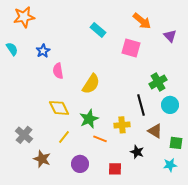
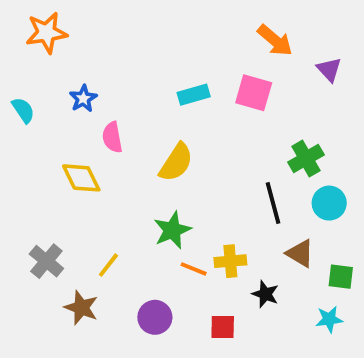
cyan rectangle: (98, 30) -> (194, 95), moved, turned -56
cyan semicircle: (12, 49) -> (23, 110), moved
yellow diamond: (59, 108) -> (81, 178), moved
yellow cross: (122, 125) -> (230, 261), moved
yellow line: (64, 137) -> (108, 265), moved

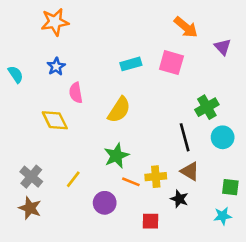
orange star: (46, 33) -> (55, 22), moved
brown triangle: (300, 253) -> (190, 171), moved
brown star: (81, 308) -> (30, 208), moved
purple circle: (155, 317) -> (105, 203), moved

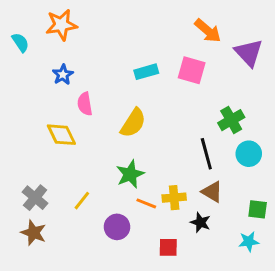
purple triangle: (223, 47) -> (249, 53), size x1.5
cyan semicircle: (16, 74) -> (20, 42), moved

